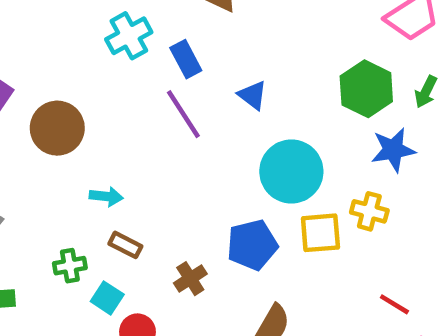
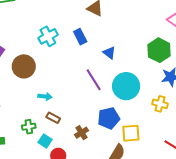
cyan cross: (129, 36) -> (48, 36), moved
purple line: (183, 114) -> (94, 80), moved
yellow square: (320, 233) -> (131, 133), moved

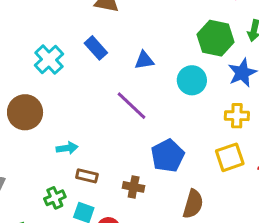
blue triangle: (109, 53) -> (144, 60), turned -32
cyan circle: (126, 86) -> (192, 80), moved, size x0.7
brown cross: (82, 133) -> (134, 187), turned -32
yellow square: (131, 133) -> (230, 157), moved

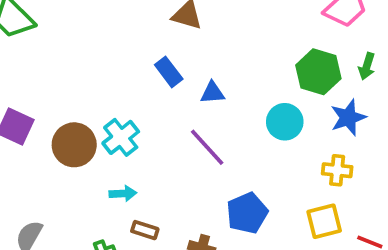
cyan cross: (49, 60) -> (121, 137), moved
blue triangle: (144, 60) -> (213, 93), moved

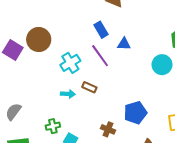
brown circle: (74, 145) -> (39, 40), moved
purple line: (207, 147) -> (100, 56), moved
brown rectangle: (145, 230) -> (89, 87), moved

